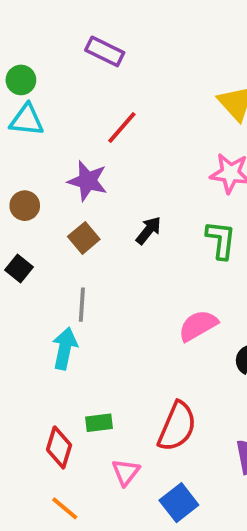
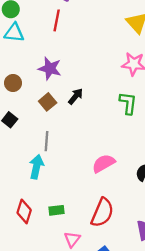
red line: (122, 128) -> (57, 20), moved, turned -30
black arrow: (148, 230) -> (76, 96), moved
pink semicircle: (198, 326) -> (103, 163), moved
red diamond: (59, 447) -> (24, 211), moved

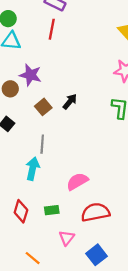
purple star: (50, 68) -> (30, 75), moved
pink semicircle: (103, 163) -> (77, 181), moved
red semicircle: (102, 213) -> (95, 212), turned -124

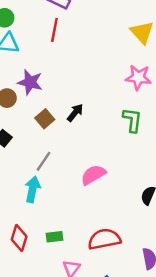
gray line: (42, 144) -> (43, 161), turned 30
pink semicircle: (77, 181) -> (93, 175), moved

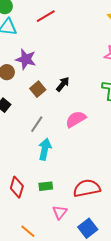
red line: (54, 30) -> (46, 16), turned 48
pink semicircle: (93, 175) -> (76, 119), moved
cyan arrow: (33, 189) -> (45, 149), moved

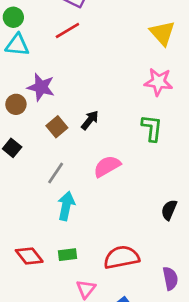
red diamond: (17, 187) -> (29, 256), turned -55

